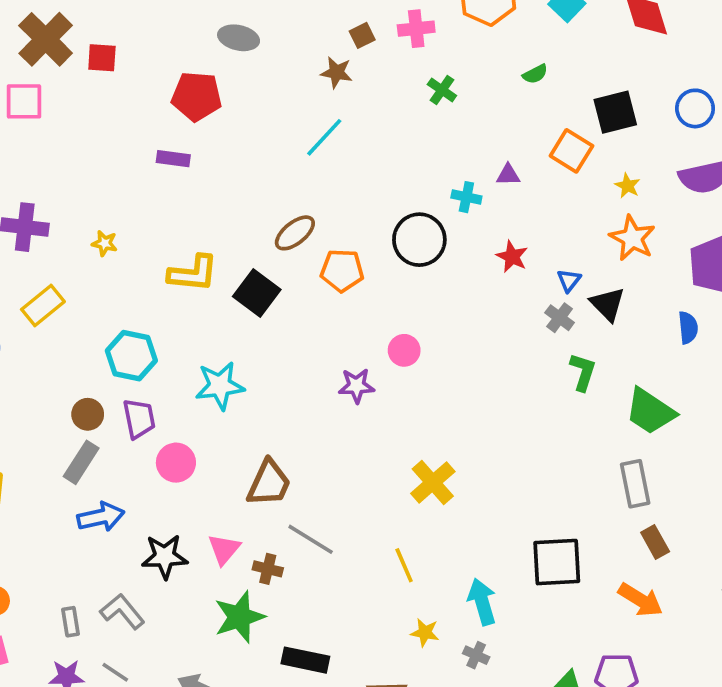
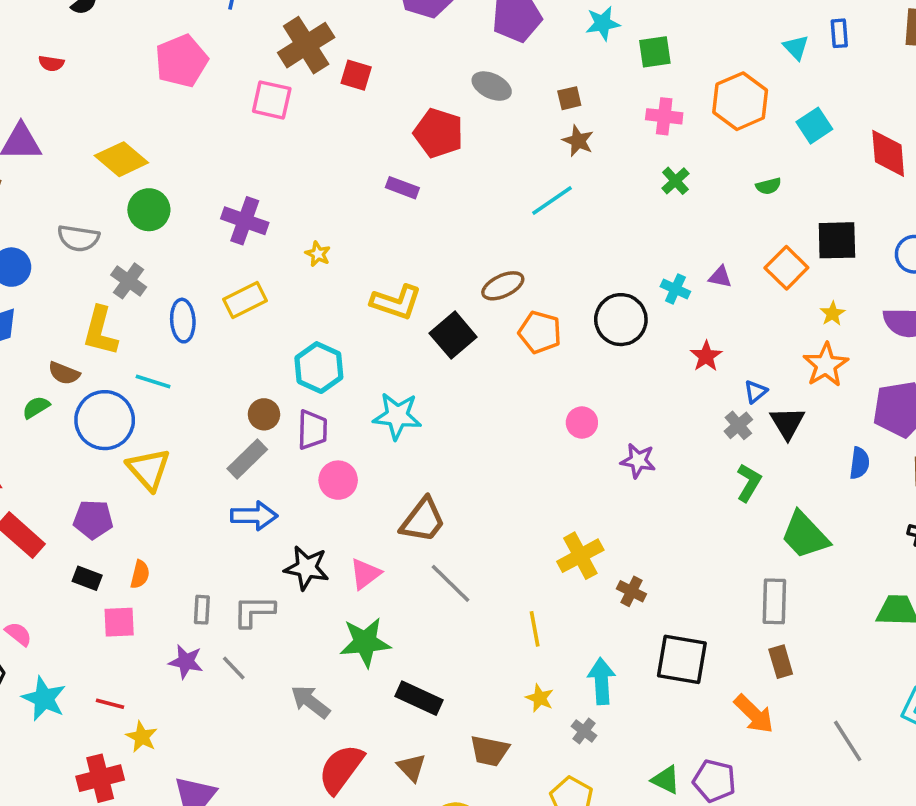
brown square: (362, 35) -> (569, 98), moved
purple star: (356, 386) -> (638, 461), moved
brown cross: (268, 569) -> (631, 591), moved
gray L-shape: (122, 611) -> (254, 611), turned -63

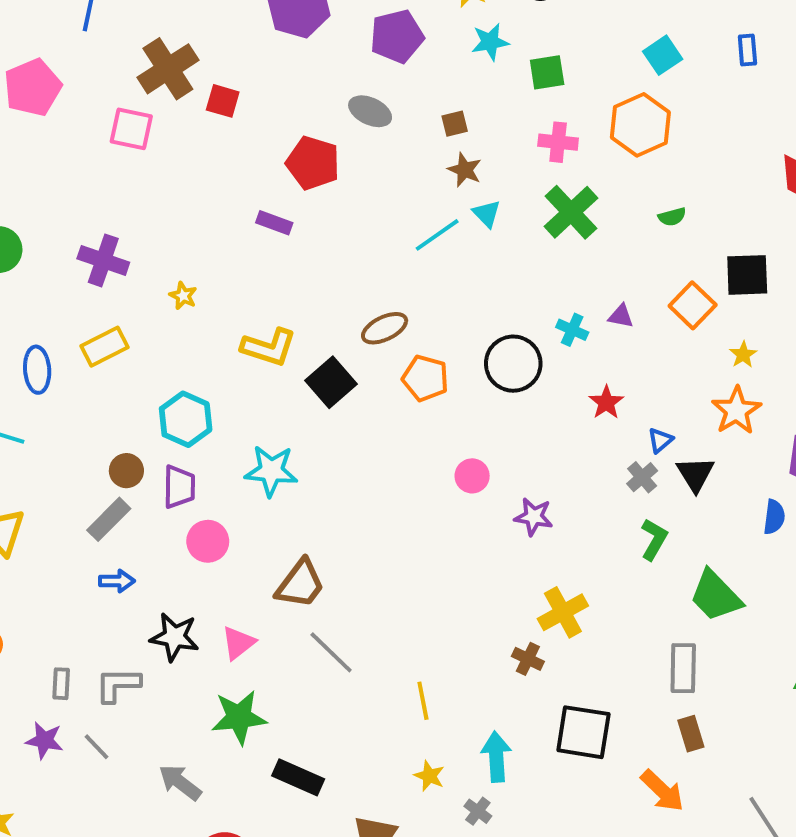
cyan triangle: (796, 47) -> (487, 214), moved
cyan square: (814, 126) -> (663, 55), moved
green cross: (675, 181) -> (571, 212), size x1.8
blue arrow: (254, 516) -> (117, 581), size x0.7
yellow cross: (580, 556) -> (563, 612), moved

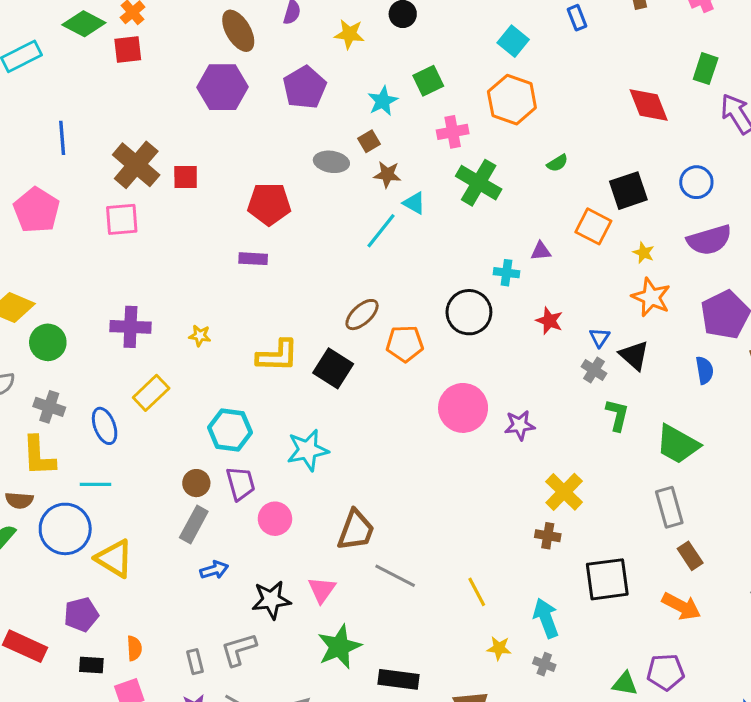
cyan star: (490, 42) -> (383, 101), moved
gray ellipse: (370, 111) -> (331, 162), moved
pink circle: (472, 476) -> (463, 408), size x1.8

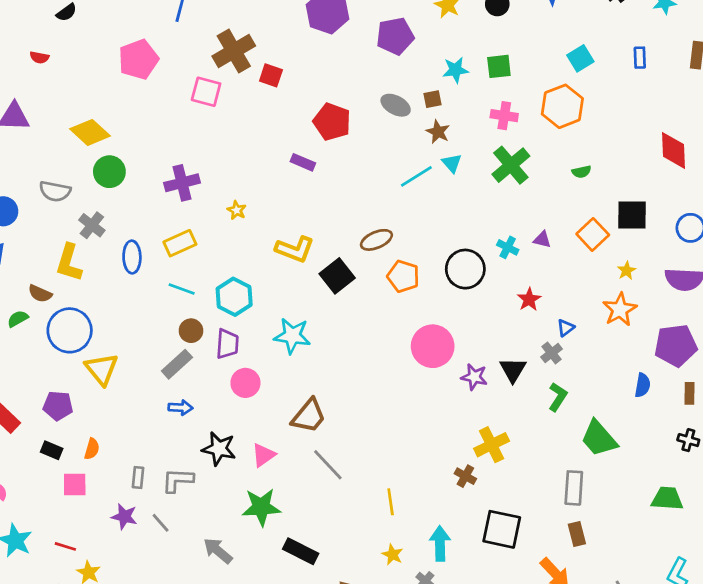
purple cross: (130, 327) -> (182, 183), turned -36
black triangle: (634, 355) -> (513, 370), moved
cyan line: (96, 484) -> (182, 289), moved

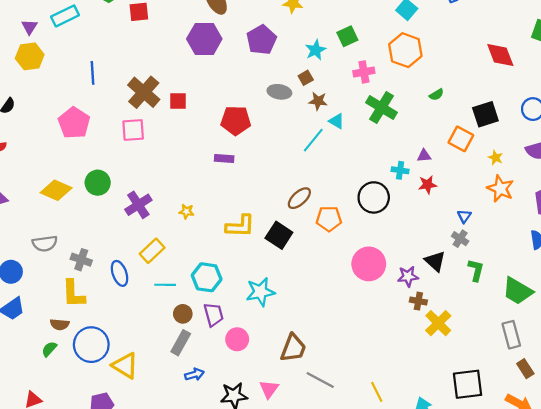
green circle: (109, 172) -> (98, 183), moved
red star: (529, 299) -> (428, 185), moved, turned -30
brown cross: (465, 476) -> (418, 301), moved

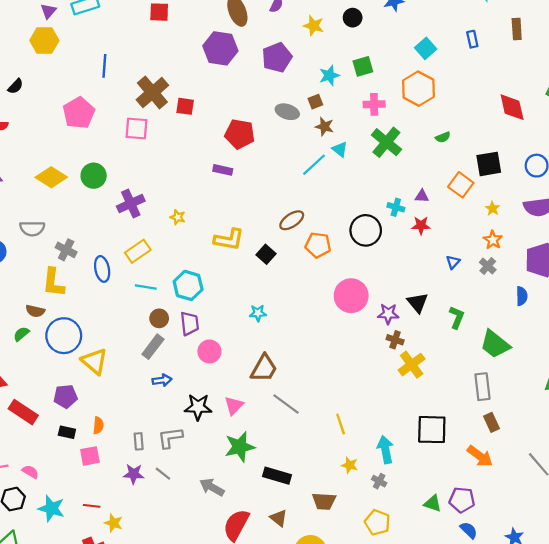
orange star: (500, 189) -> (493, 240), size x0.7
black square: (279, 235) -> (266, 254), size x0.7
gray cross: (460, 239) -> (488, 266), moved
cyan star: (260, 292) -> (258, 313), moved, size x0.6

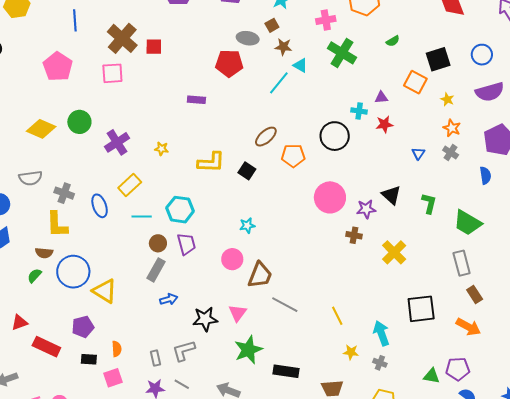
red pentagon: (240, 134) -> (229, 63), moved
brown cross: (395, 340) -> (354, 235), moved
pink circle: (209, 351) -> (232, 259), moved

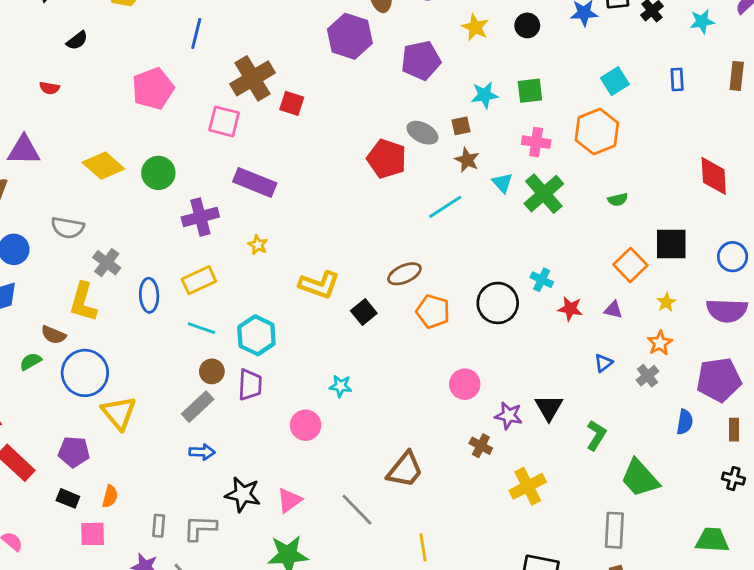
cyan triangle: (300, 65) -> (502, 183), moved
purple triangle: (381, 97) -> (613, 310), moved
purple rectangle: (196, 100) -> (255, 182), moved, size x1.6
pink circle: (330, 197) -> (465, 384), size x0.7
brown trapezoid: (260, 275) -> (405, 470), moved

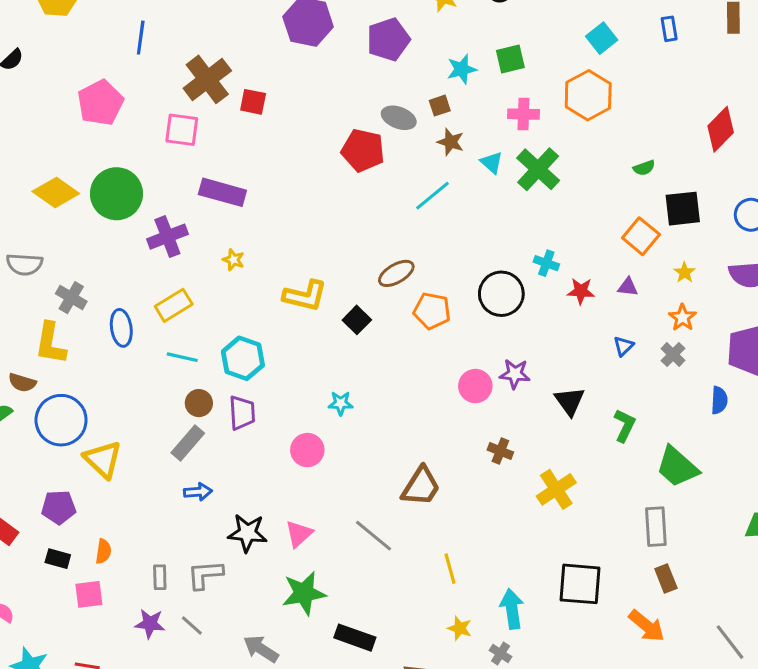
green circle: (158, 173) -> (116, 194), size x1.4
red diamond: (714, 176) -> (721, 129), turned 54
green semicircle: (618, 200) -> (644, 168), moved
purple star: (509, 416) -> (515, 374), moved

